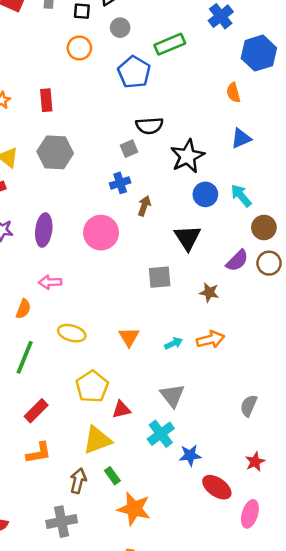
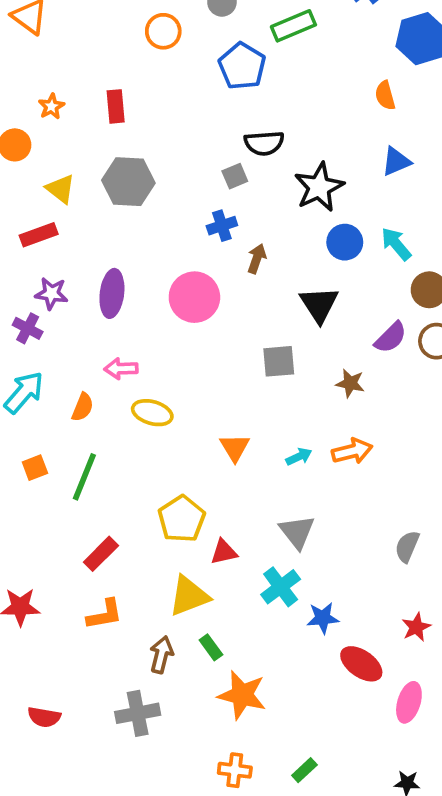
yellow ellipse: (72, 333) -> (152, 413), moved

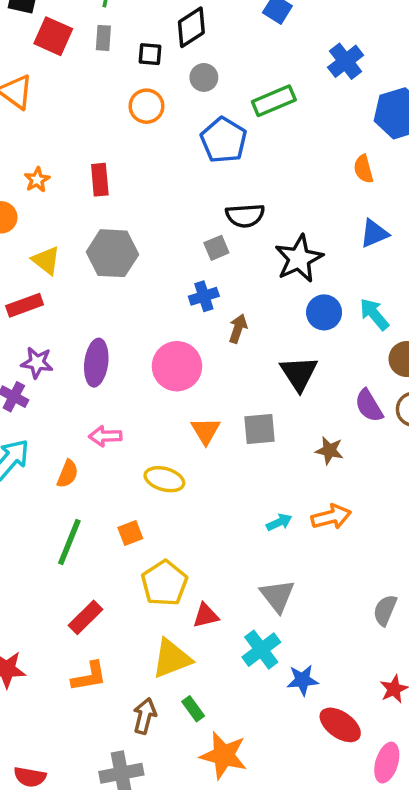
purple semicircle: (391, 337) -> (369, 406), turned 104
yellow ellipse: (152, 413) -> (164, 479), moved
orange triangle: (235, 447) -> (206, 431), moved
orange square: (35, 468) -> (130, 533), moved

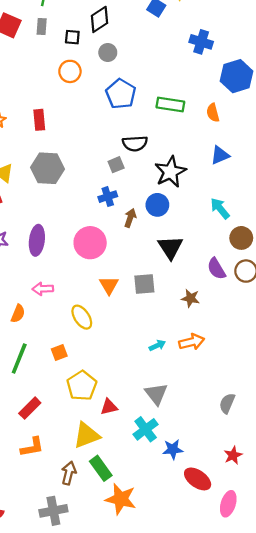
blue cross: (346, 61) -> (201, 42), turned -35
green rectangle: (274, 101) -> (170, 104), moved, turned 32
blue circle: (324, 312) -> (157, 205), moved
yellow ellipse: (164, 479) -> (82, 317), turned 40
green rectangle: (193, 709) -> (101, 468), size x1.5

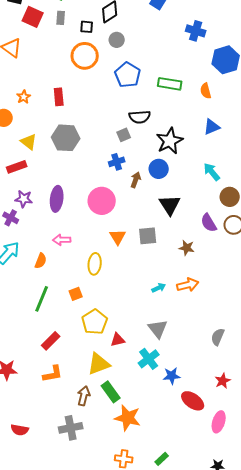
orange circle: (70, 71) -> (85, 56), size x1.4
yellow ellipse: (82, 317) -> (95, 264), turned 40

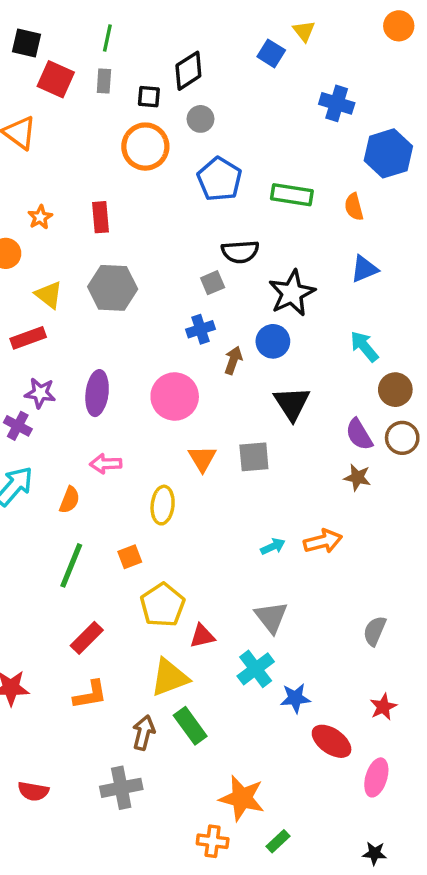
brown star: (187, 248) -> (357, 478), moved
orange star: (128, 418) -> (242, 798), moved

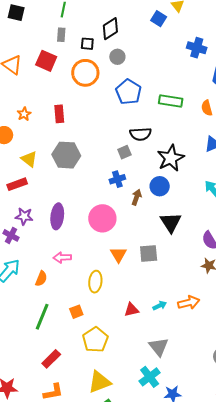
red square: (56, 79) -> (46, 61), moved
red triangle: (202, 636) -> (131, 310), moved

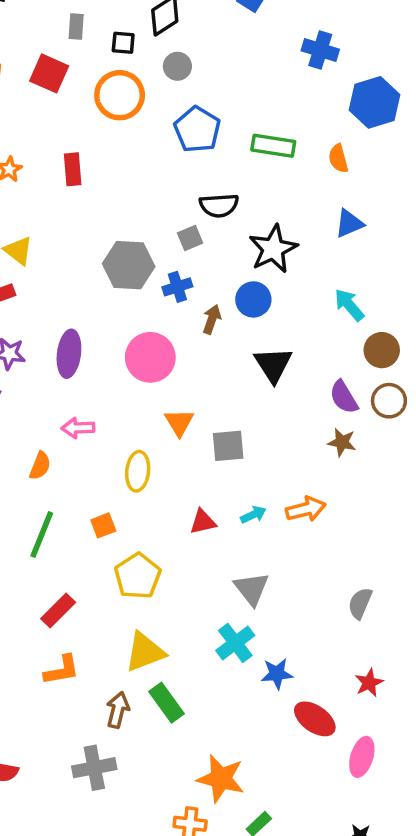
gray hexagon: (66, 155) -> (129, 265), moved
gray square: (149, 253) -> (228, 446), moved

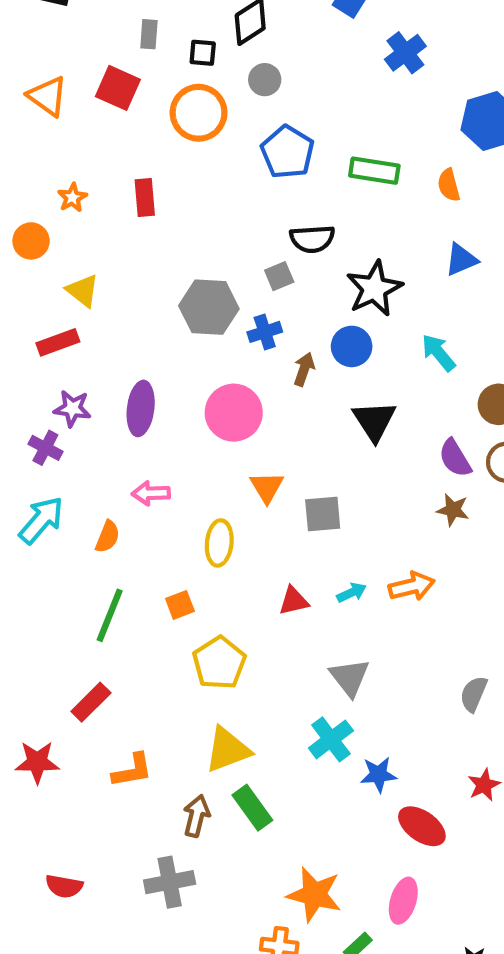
blue cross: (320, 50) -> (405, 53), moved, turned 36
cyan arrow: (349, 305) -> (438, 353), moved
red rectangle: (58, 610) -> (91, 702), moved
pink ellipse: (362, 757) -> (403, 901), moved

